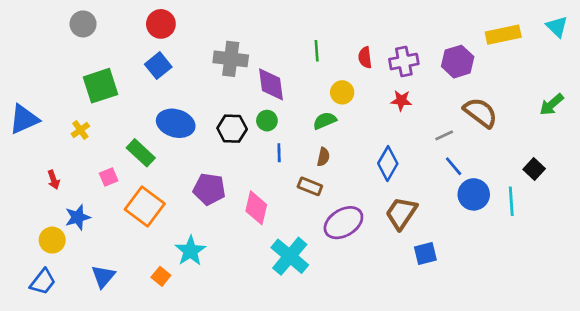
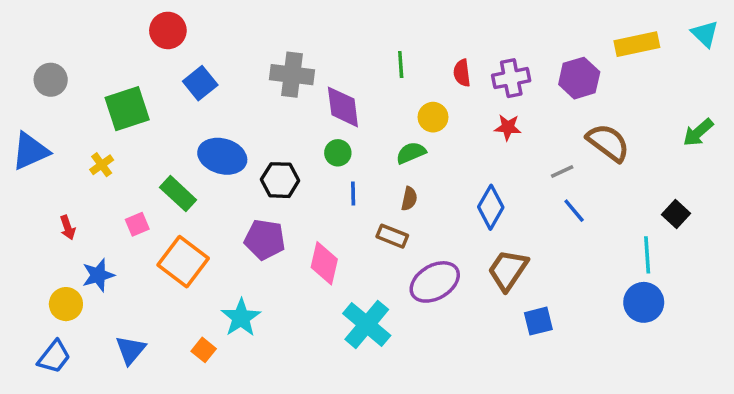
gray circle: (83, 24) -> (51, 80), moved
red circle: (161, 24) -> (168, 30), moved
black hexagon: (232, 129) -> (280, 180), moved
blue circle: (474, 194) -> (644, 302), moved

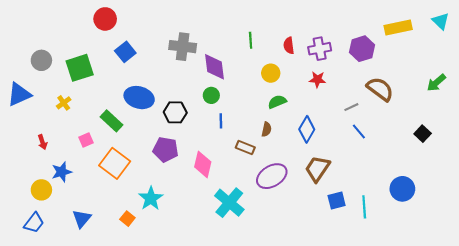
gray circle: (51, 80) -> (41, 60), moved
green semicircle: (411, 153) -> (277, 102), moved
brown semicircle: (409, 199) -> (266, 129), moved
cyan line: (647, 255) -> (364, 207), moved

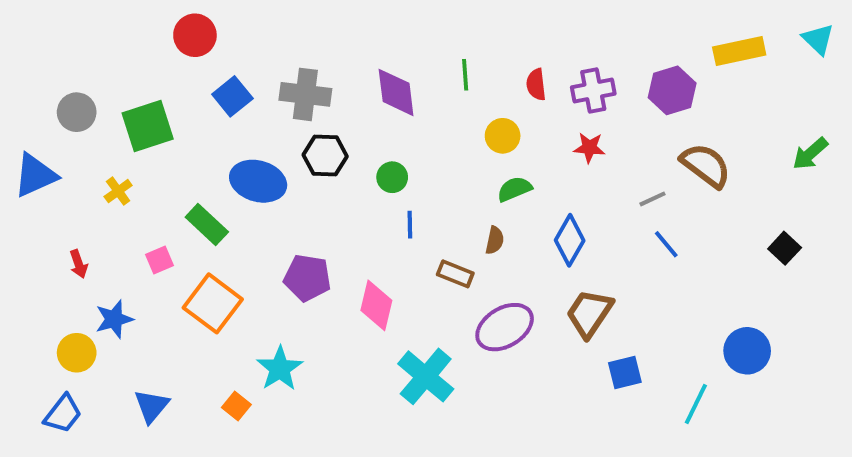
gray cross: (183, 47) -> (305, 94), moved
purple diamond: (214, 67) -> (396, 92), moved
black hexagon: (175, 112) -> (325, 156), moved
cyan line: (364, 207) -> (696, 404), moved, turned 30

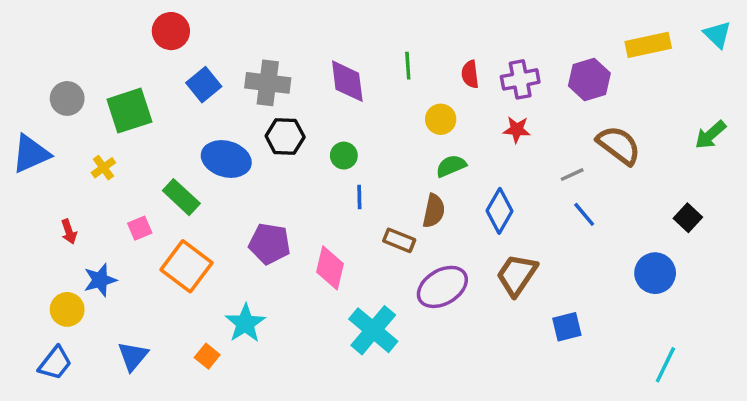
brown semicircle: (495, 240) -> (434, 211), size x1.4
blue circle: (747, 351) -> (655, 273), moved
blue square: (625, 372) -> (567, 327), moved
cyan line: (696, 404) -> (665, 365), moved

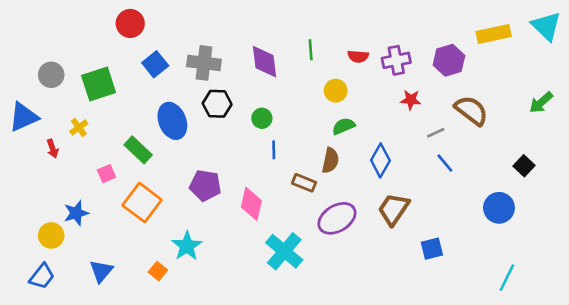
cyan triangle: (717, 34) -> (546, 26), size x1.4
red semicircle: (470, 74) -> (358, 56), turned -78
red star: (517, 130) -> (411, 100), moved
blue ellipse: (226, 159) -> (172, 121), turned 52
red arrow: (69, 232) -> (52, 149), moved

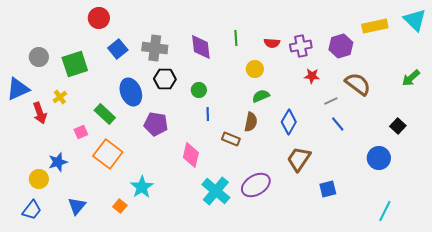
red arrow: (52, 149) -> (40, 113), size x1.5
purple pentagon: (205, 185) -> (156, 124), moved
purple ellipse: (337, 218) -> (256, 185), moved

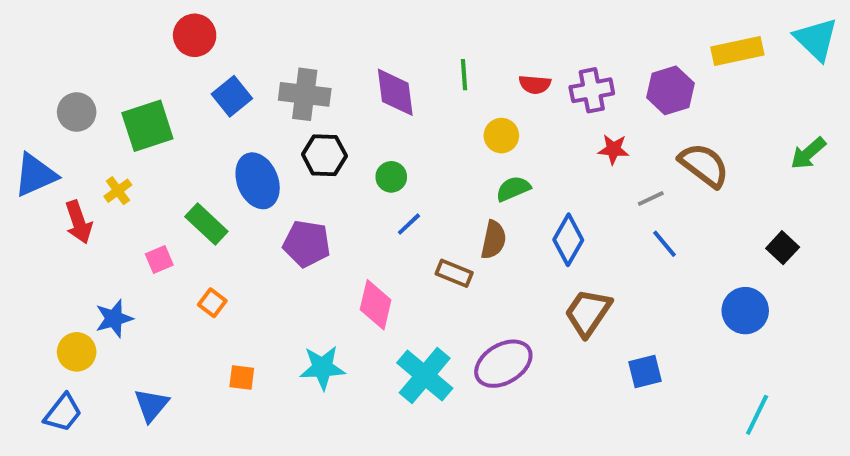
blue line: (208, 114) -> (409, 224), turned 48
orange square: (108, 154) -> (212, 303), size x0.5
cyan star: (142, 187) -> (322, 368), moved, turned 30
orange square: (120, 206) -> (242, 377), moved, turned -32

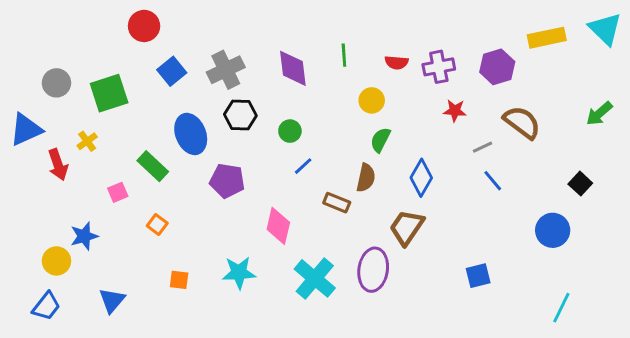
gray cross: (305, 94) -> (226, 70), turned -33
green semicircle: (513, 189) -> (380, 140), turned -40
brown trapezoid: (588, 313) -> (407, 227), moved
purple ellipse: (503, 364) -> (373, 270), turned -51

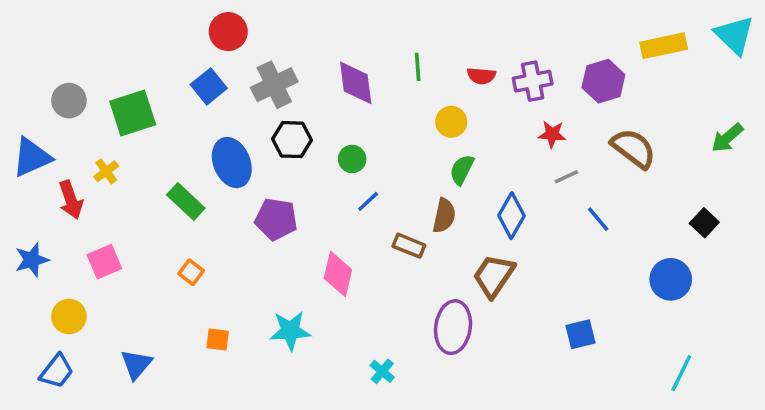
red circle: (144, 26) -> (228, 32), moved
gray line: (483, 147) -> (566, 177), moved
pink square: (118, 192) -> (104, 262), moved, size x1.4
blue star: (84, 236) -> (32, 260), moved
cyan cross: (315, 278) -> (382, 371), moved, size x0.5

